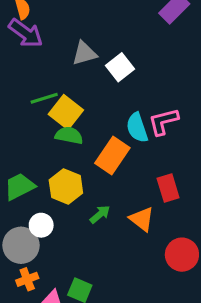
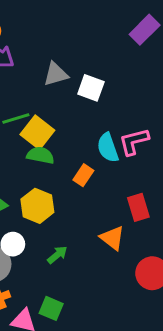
white square: (120, 67) -> (91, 88), turned -32
orange rectangle: (112, 156) -> (83, 175), size x0.6
green arrow: (100, 214) -> (57, 255), moved

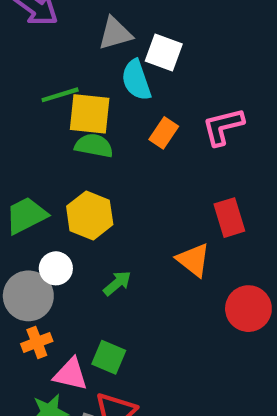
yellow square: (37, 132) -> (90, 114), turned -32
cyan semicircle: (108, 148) -> (136, 80), moved
orange rectangle: (83, 175) -> (164, 133), moved

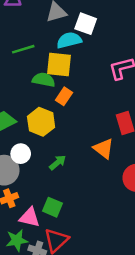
cyan semicircle: (136, 80) -> (69, 40), turned 95
yellow square: (90, 114) -> (59, 64), moved
orange rectangle: (164, 133) -> (64, 96), moved

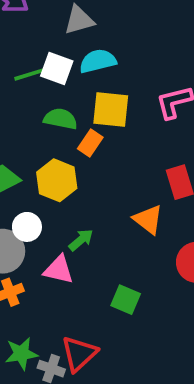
white square: (86, 24) -> (57, 69), moved
yellow square: (59, 64) -> (111, 110), moved
green square: (53, 207) -> (126, 300), moved
pink triangle: (30, 217) -> (59, 270), moved

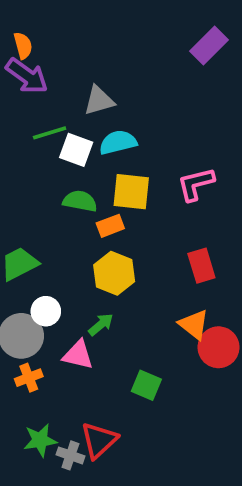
green line: (31, 74) -> (50, 133), moved
orange rectangle: (90, 143) -> (110, 226), turned 35
yellow hexagon: (57, 180) -> (114, 273), moved
orange triangle: (148, 219) -> (194, 324), moved

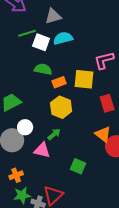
yellow square: (131, 192) -> (84, 79), moved
orange cross: (29, 378) -> (16, 175), moved

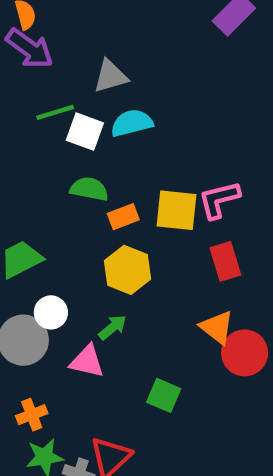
pink L-shape: (104, 60) -> (219, 200), moved

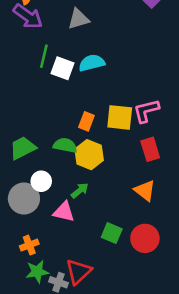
gray triangle: (110, 76) -> (78, 19), moved
green line: (55, 112) -> (44, 56), turned -60
green semicircle: (89, 189) -> (65, 145), moved
orange rectangle: (123, 217) -> (86, 121), turned -48
red circle: (245, 353) -> (145, 238), moved

